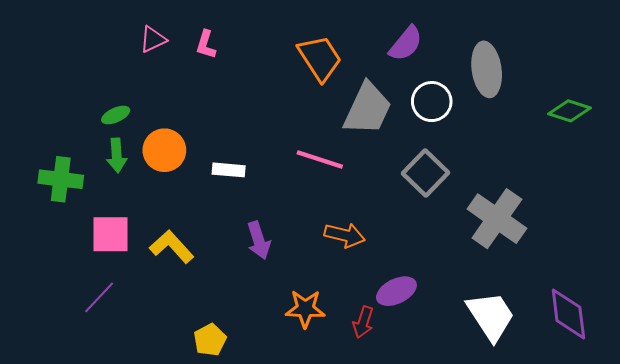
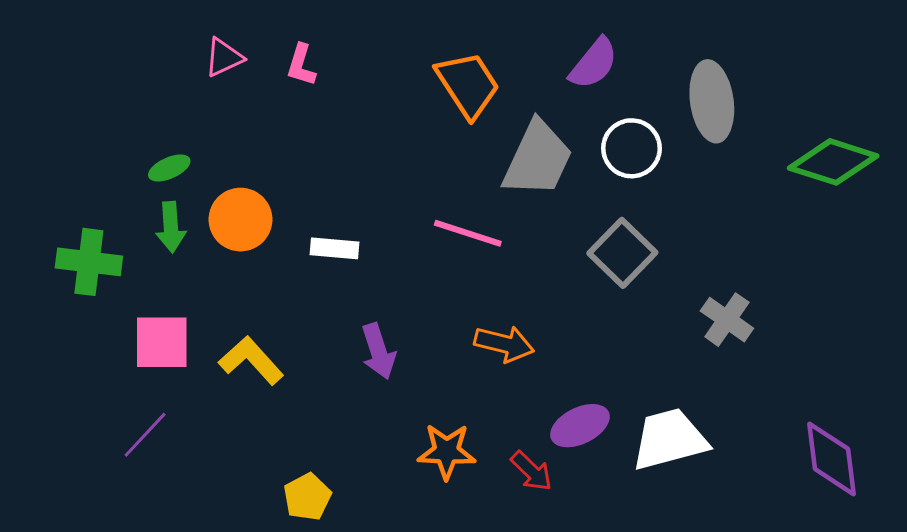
green diamond: (569, 111) -> (833, 162), size x1.4
gray cross: (497, 219) -> (727, 320), size x0.6
white trapezoid: (491, 316) -> (669, 439), moved, turned -72
red arrow: (363, 322) -> (531, 471), turned -64

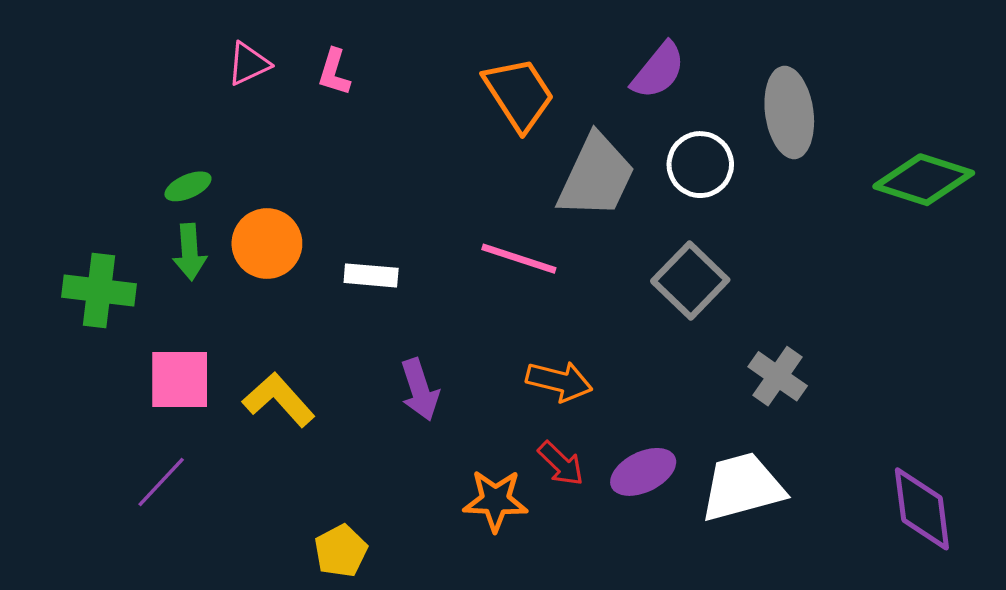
gray cross: (727, 320) -> (778, 376), moved
red arrow: (531, 471) -> (561, 464), moved

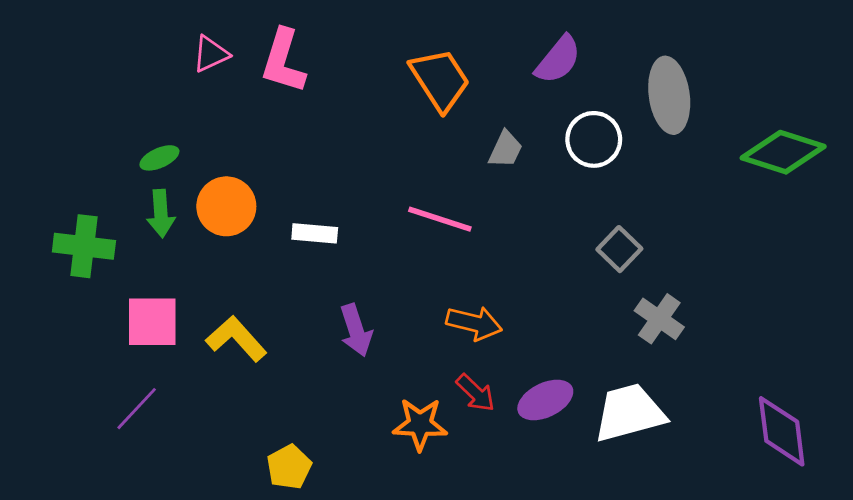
pink L-shape: (334, 72) -> (283, 61), size x1.6
gray trapezoid: (596, 176) -> (505, 149), size x0.5
gray square: (690, 280) -> (619, 249), moved, size x0.7

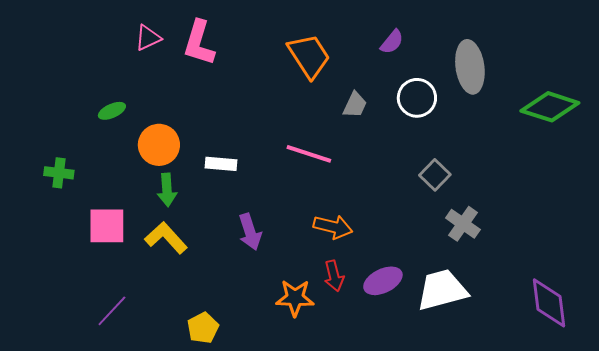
purple semicircle: (558, 60) -> (392, 42), size x0.7
green arrow: (161, 213) -> (167, 190), moved
green cross: (84, 246) -> (59, 173), size x0.7
red arrow: (476, 393) -> (334, 276), turned 32
purple line: (137, 409) -> (112, 311), moved

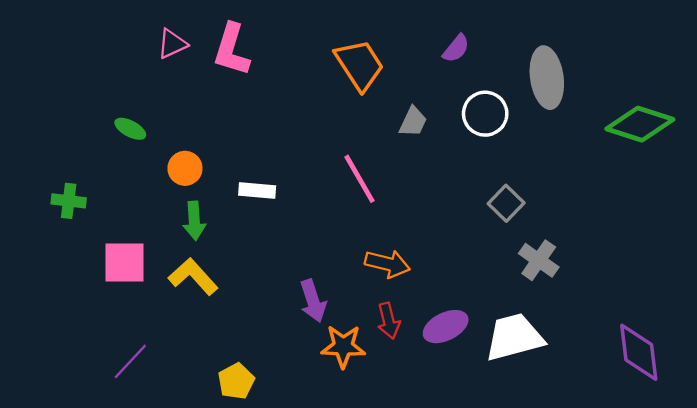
green ellipse: (112, 111) -> (130, 129), turned 52
orange circle: (159, 145) -> (185, 168), size x0.7
pink line: (309, 154) -> (359, 179), turned 42
purple arrow: (250, 232) -> (313, 301), moved

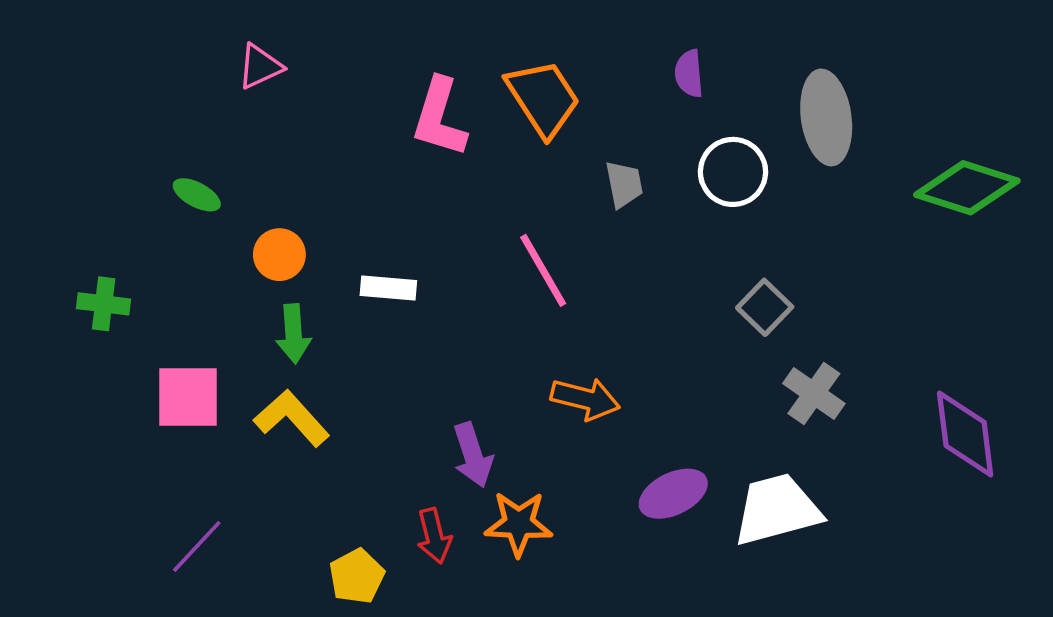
purple semicircle: (456, 48) -> (689, 73), turned 136
pink L-shape: (232, 50) -> (439, 117), moved
gray trapezoid: (413, 122) -> (624, 184), turned -36
red arrow: (389, 321) -> (434, 536), moved
purple diamond: (639, 352) -> (965, 434), moved

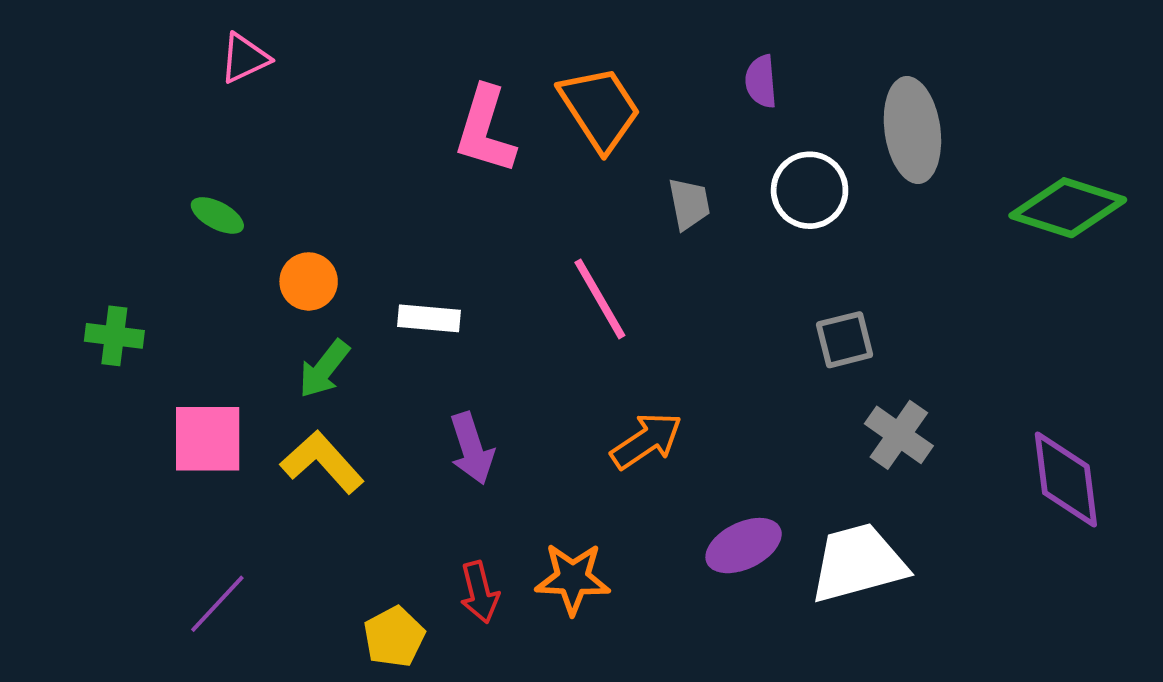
pink triangle: (260, 66) -> (245, 58), moved
gray square: (765, 307) -> (845, 340), turned 32
green arrow: (293, 334) -> (324, 369), turned 42
orange arrow: (585, 399) -> (646, 441), turned -48
purple arrow: (473, 455) -> (472, 448), moved

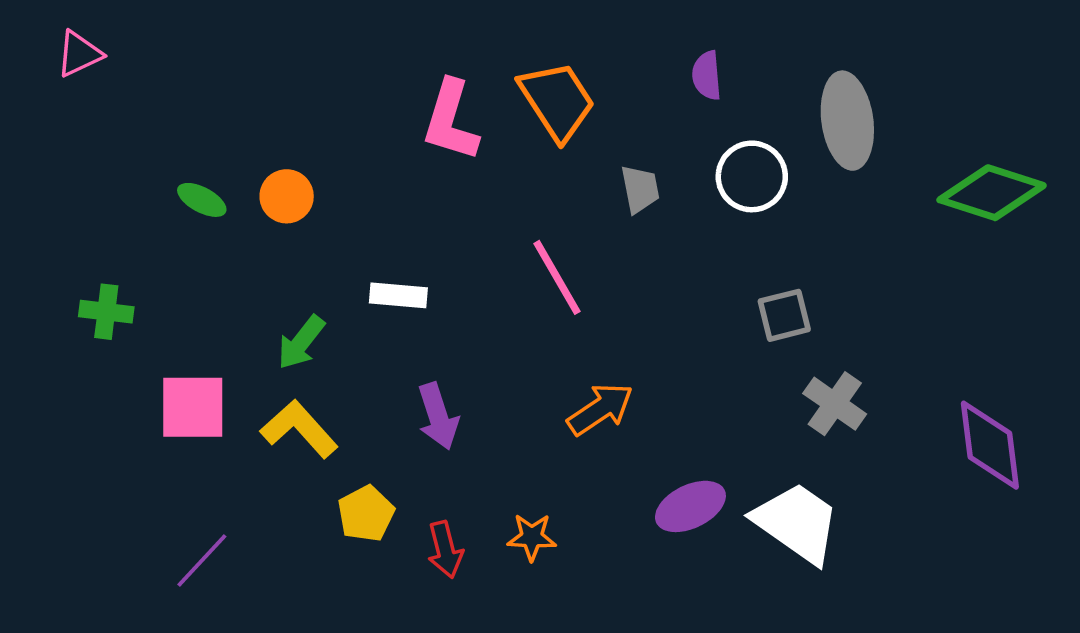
pink triangle: (245, 58) -> (79, 54), moved
orange circle: (309, 281) -> (287, 196), moved
white trapezoid: (858, 563) -> (797, 523), turned 50
orange star: (573, 579) -> (532, 537), size x0.7
yellow pentagon: (394, 637) -> (366, 514), moved

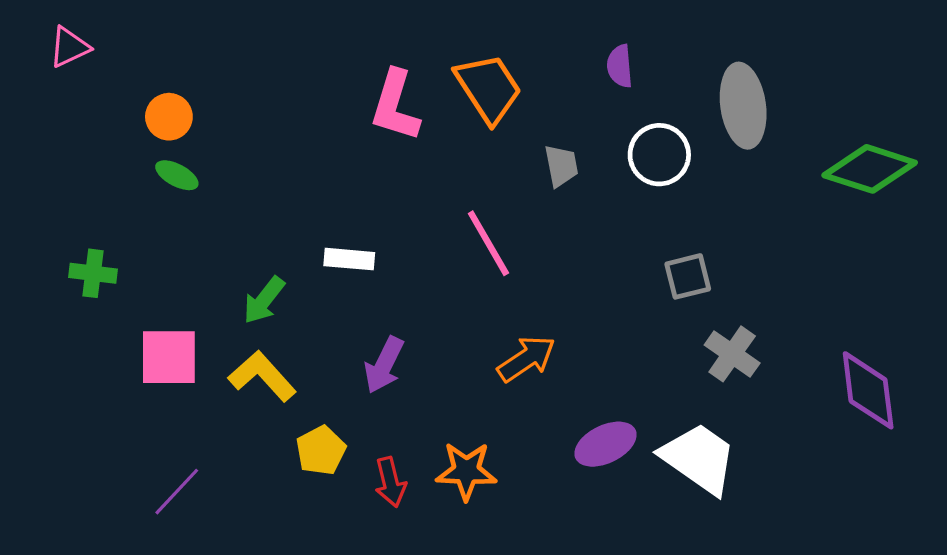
orange circle: (287, 196) -> (169, 117), moved
purple arrow: (438, 416) -> (384, 365), turned 44
orange star: (532, 537) -> (466, 471), size x1.4

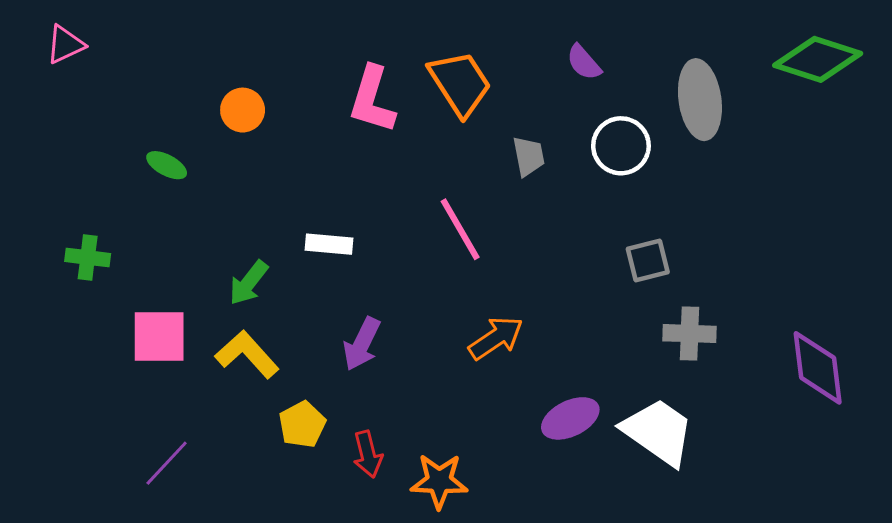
purple semicircle: (620, 66) -> (584, 62), turned -36
orange circle: (169, 117) -> (243, 110), moved
green diamond: (870, 169) -> (818, 59), moved
gray cross: (732, 354) -> (690, 334), turned -33
orange star: (466, 471) -> (439, 481), moved

